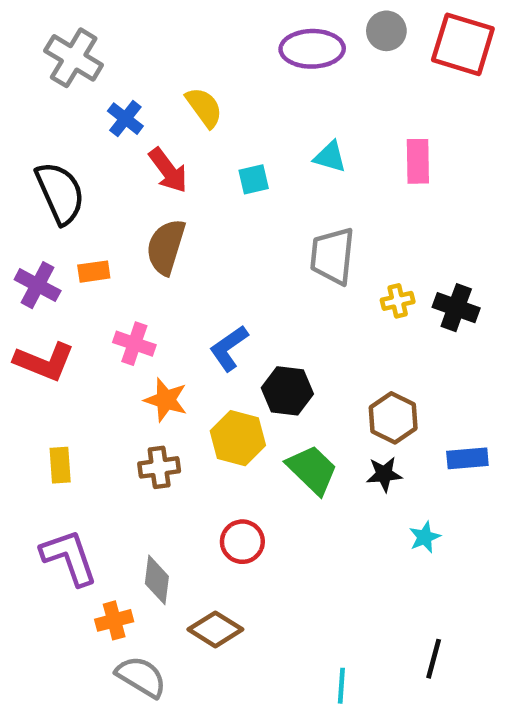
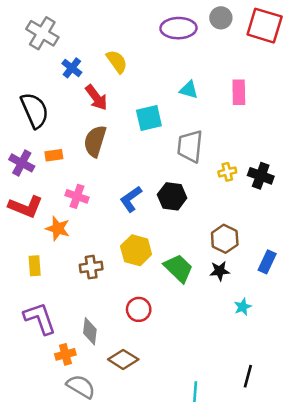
cyan square: (254, 179) -> (149, 118), moved, size x1.5
black hexagon: (287, 391) -> (172, 196), moved
orange star: (166, 400) -> (58, 228), moved
blue rectangle: (467, 458) -> (267, 262), turned -60

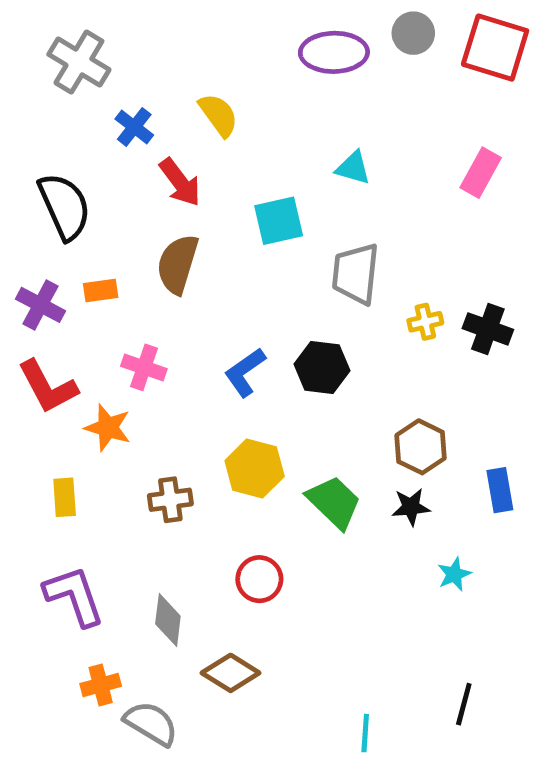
pink rectangle: (239, 92) -> (481, 173), moved, turned 30
red L-shape: (26, 207) -> (48, 387), turned 40
blue rectangle: (267, 262) -> (500, 490), turned -35
orange cross: (65, 354) -> (101, 685), moved

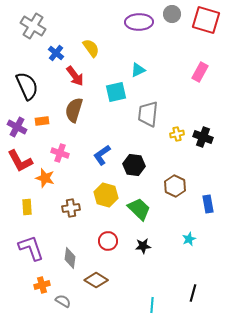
cyan triangle: (353, 168) -> (138, 70), moved, turned -42
black hexagon: (322, 367) -> (134, 165), moved
black star: (411, 507) -> (143, 246), moved
gray semicircle: (151, 723) -> (63, 301), size x0.7

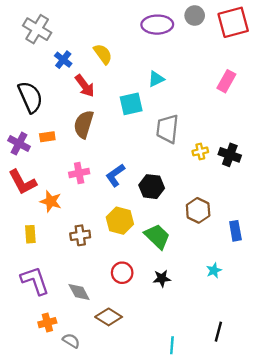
red square: (206, 20) -> (233, 22), turned -32
pink cross: (60, 153) -> (79, 173), moved, turned -30
gray diamond: (70, 258) -> (79, 292), turned -35

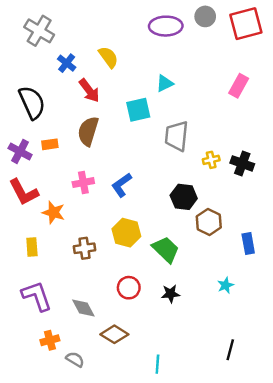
black hexagon: (152, 187) -> (184, 197), moved
cyan line: (172, 345) -> (157, 364), moved

